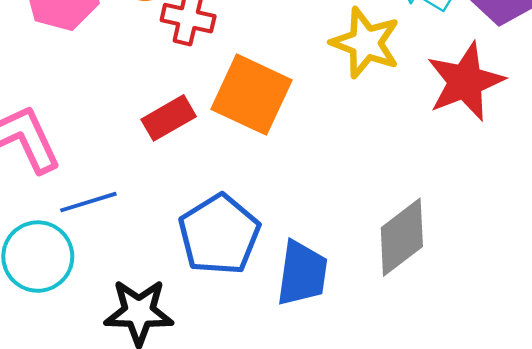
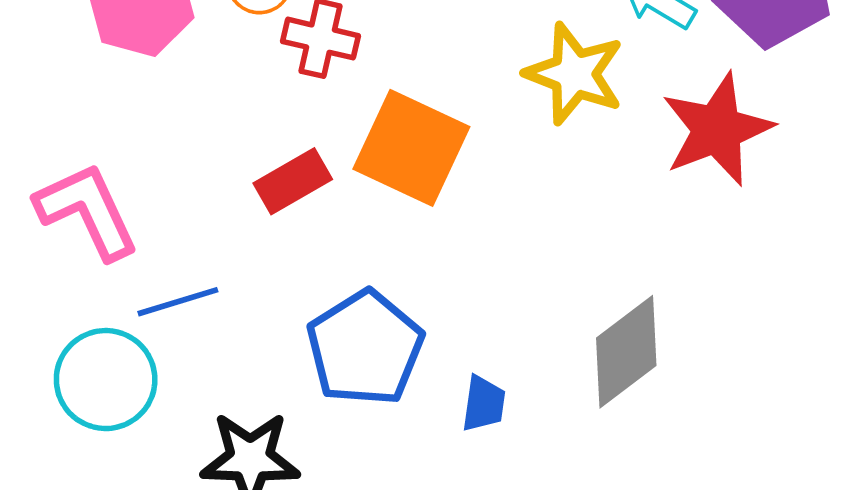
blue trapezoid: (302, 273) -> (484, 404), size x0.6

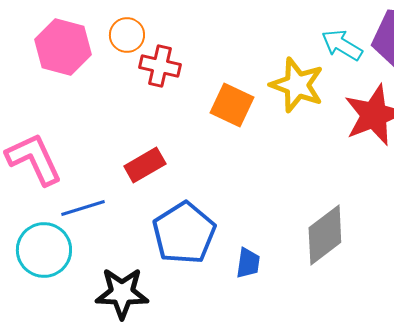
orange square: (411, 148) -> (232, 105), moved, size x0.7
red rectangle: (293, 181) -> (145, 165), moved

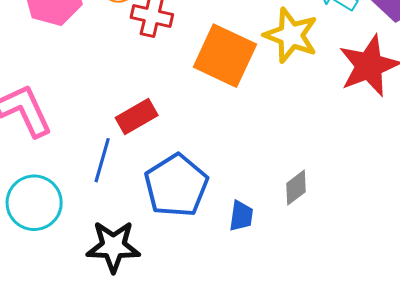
orange square: (232, 105) -> (225, 56), size x1.4
blue line: (83, 208) -> (102, 160), moved, turned -57
gray diamond: (325, 235) -> (296, 188), moved, size x0.6

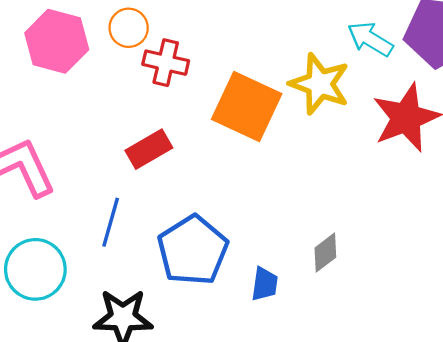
red rectangle: (137, 116) -> (149, 149), moved

